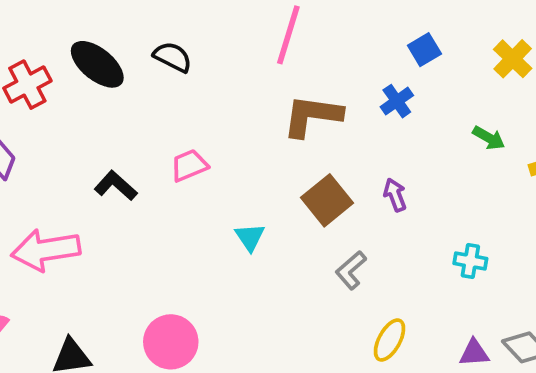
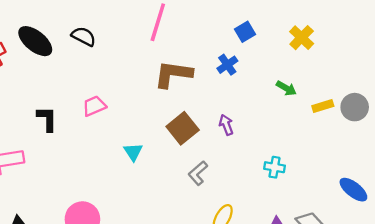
black L-shape: (116, 186) -> (47, 119), turned 48

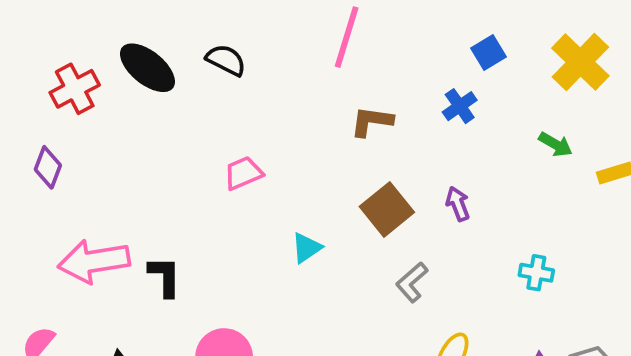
yellow cross: (302, 38) -> (580, 62), size x1.4
brown L-shape: (173, 74) -> (372, 121), size x0.7
black L-shape: (47, 119) -> (165, 277), moved
cyan triangle: (133, 152) -> (306, 248), turned 30

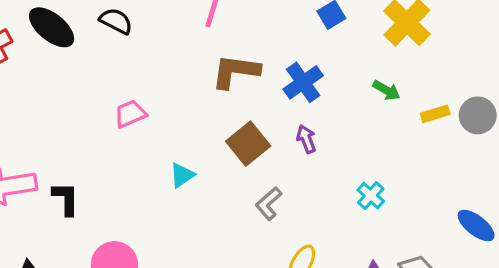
blue cross: (460, 106) -> (303, 82), moved, size x1.4
brown L-shape: (372, 121) -> (236, 71), size x1.4
cyan cross: (536, 273) -> (371, 196), turned 32

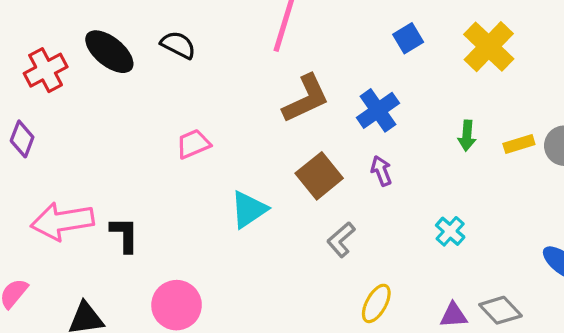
brown L-shape: (236, 71) -> (306, 99), turned 147
green arrow: (386, 90) -> (467, 136), moved, turned 64
cyan triangle: (182, 175) -> (249, 209), size x1.4

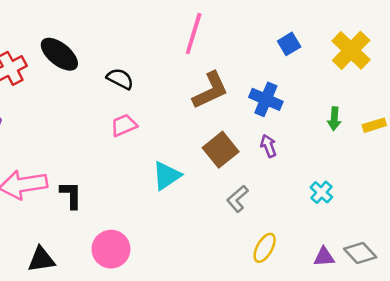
black semicircle: (178, 45) -> (120, 79), moved
blue cross: (378, 110) -> (266, 99), turned -32

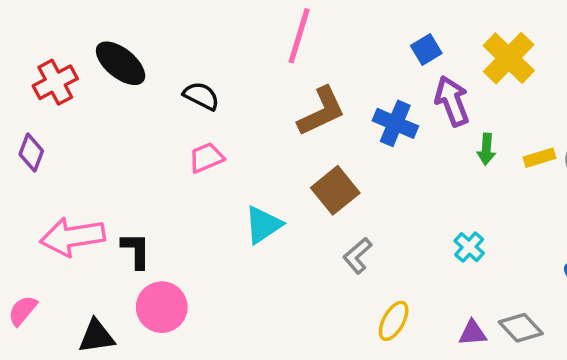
purple arrow: (268, 146) -> (452, 101), moved, size x1.6
pink circle: (111, 249) -> (162, 307), moved

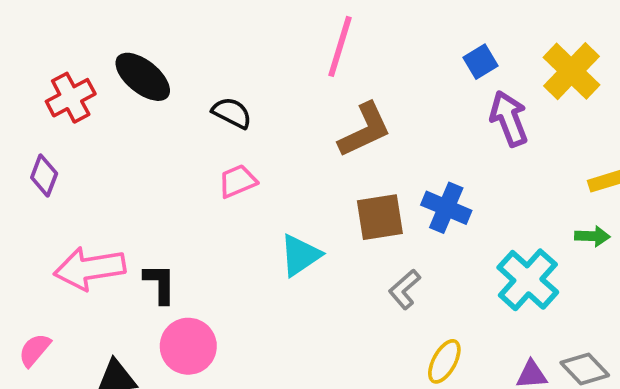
blue cross: (395, 123) -> (446, 208), moved
green arrow: (486, 149) -> (592, 236), moved, turned -92
brown square: (335, 190) -> (380, 217), turned 30
cyan cross: (469, 247) -> (528, 280), size x1.8

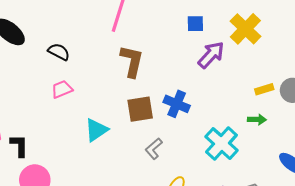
blue square: (480, 62) -> (195, 24), turned 30
purple arrow: (509, 119) -> (211, 55), turned 64
brown L-shape: (365, 130) -> (132, 61), turned -52

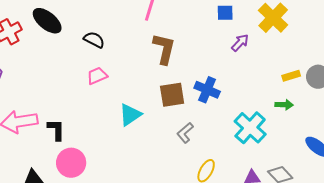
purple arrow: (211, 55) -> (240, 43), size x0.7

